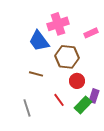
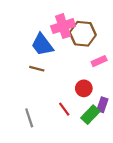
pink rectangle: (91, 33) -> (99, 61), moved
brown hexagon: (67, 57) -> (83, 34), moved
brown line: (36, 74) -> (37, 69), moved

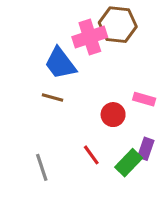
brown hexagon: (83, 34) -> (118, 25), moved
pink rectangle: (99, 61) -> (144, 99), moved, turned 40
red circle: (84, 88) -> (113, 115), moved

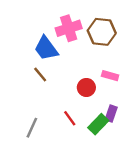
brown hexagon: (118, 25) -> (102, 32), moved
brown line: (53, 98) -> (40, 74), turned 35
gray line: (42, 167) -> (32, 128), turned 42

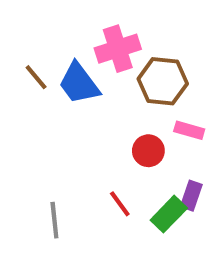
brown hexagon: (102, 32) -> (163, 81), moved
brown line: (40, 74) -> (36, 77), moved
gray line: (32, 128) -> (54, 220), turned -30

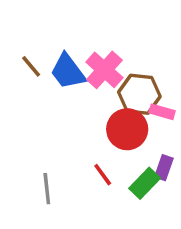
pink cross: (118, 49) -> (104, 70), moved, turned -30
brown hexagon: (163, 81) -> (139, 94), moved
red circle: (148, 151) -> (127, 129), size x1.5

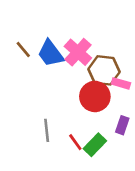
red line: (103, 175) -> (75, 142), moved
green rectangle: (145, 183) -> (95, 145), moved
gray line: (47, 189) -> (47, 130), moved

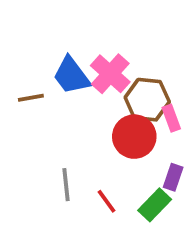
brown line: (23, 50) -> (31, 98), moved, turned -60
pink rectangle: (121, 83) -> (171, 118), turned 54
green rectangle: (95, 145) -> (155, 205), moved

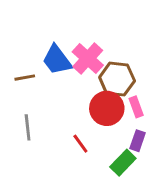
pink rectangle: (171, 118) -> (136, 107), moved
gray line: (66, 185) -> (28, 127), moved
red line: (107, 201) -> (80, 144), moved

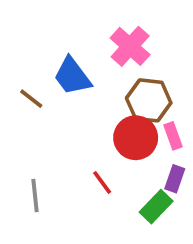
pink cross: (88, 58) -> (130, 46), moved
brown line: (25, 78) -> (31, 99), turned 48
gray line: (28, 127) -> (35, 195), moved

